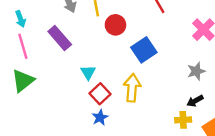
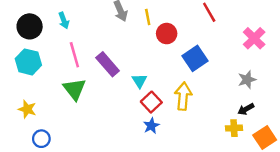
cyan arrow: (20, 19) -> (64, 21), moved
purple rectangle: (60, 38) -> (108, 64), moved
green triangle: (23, 81) -> (74, 89), turned -30

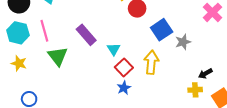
pink line: (74, 55) -> (44, 31), moved
gray star: (247, 80) -> (183, 42), moved
yellow star: (27, 109) -> (19, 63), moved

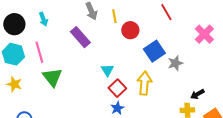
purple rectangle: (86, 35) -> (80, 37), moved

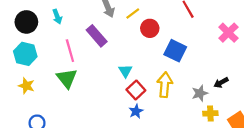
yellow line: (114, 16) -> (133, 13), turned 64
blue square: (154, 51) -> (175, 51), turned -30
pink line: (39, 52) -> (70, 51), moved
gray star: (175, 63) -> (200, 93), moved
black arrow: (197, 94) -> (221, 83), moved

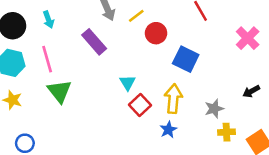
pink line: (70, 51) -> (47, 59), moved
black arrow: (221, 83) -> (251, 91), moved
blue star: (136, 111) -> (168, 130), moved

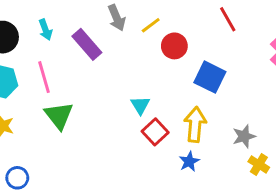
purple rectangle: (94, 42) -> (87, 44), moved
yellow cross: (227, 132) -> (259, 164), turned 35

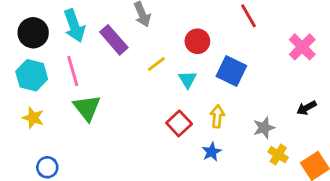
yellow line: (151, 25) -> (156, 64), moved
cyan arrow: (45, 30) -> (74, 26), size x1.6
cyan triangle: (140, 105) -> (188, 79), moved
yellow arrow: (195, 124) -> (217, 116), size x0.7

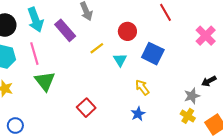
yellow arrow: (217, 116) -> (142, 87), turned -42
red square: (179, 123) -> (86, 108), moved
gray star: (264, 128) -> (192, 96), moved

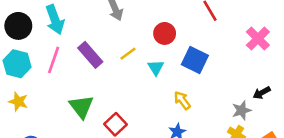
purple rectangle: (65, 30) -> (90, 55), moved
pink line: (34, 54) -> (54, 60), turned 35
green triangle: (45, 81) -> (81, 107), moved

